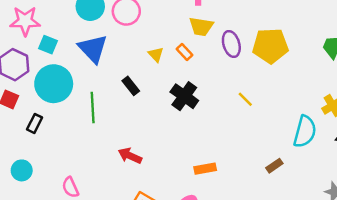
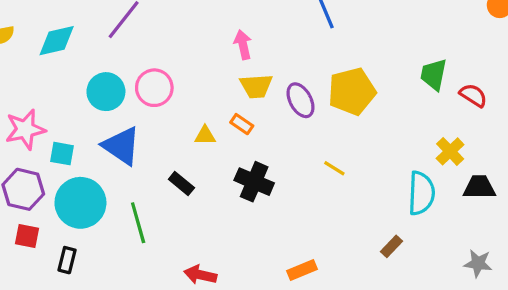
yellow triangle: (156, 54) -> (205, 135), turned -35

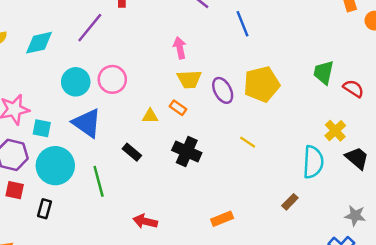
black trapezoid: (479, 187) -> (357, 158), turned 40

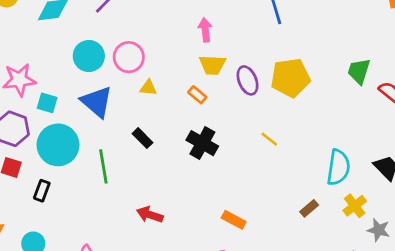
yellow triangle: (150, 116) -> (148, 88), moved
yellow cross: (335, 131) -> (355, 206), moved
orange rectangle: (222, 219) -> (234, 220), turned 45

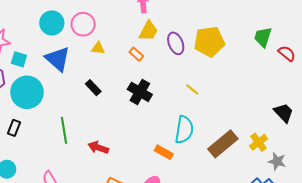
yellow trapezoid: (212, 65) -> (148, 31), turned -65
green line: (103, 166) -> (64, 130), moved
cyan semicircle: (338, 167) -> (184, 130), moved
brown rectangle: (309, 208) -> (223, 144), size x2.0

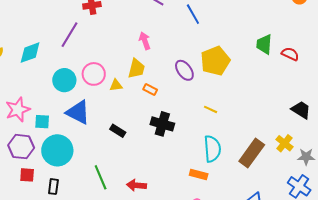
yellow trapezoid: (148, 31) -> (136, 69), moved
yellow triangle: (98, 48) -> (116, 85), moved

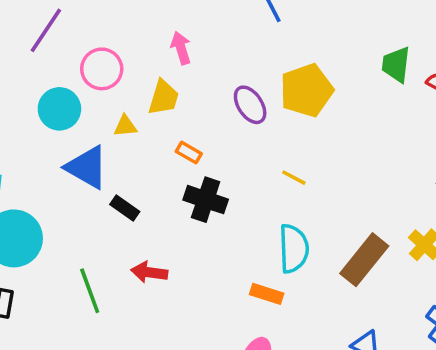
pink circle: (94, 74) -> (102, 69), moved
cyan circle: (64, 80) -> (59, 109), moved
orange rectangle: (150, 90) -> (189, 153), moved
blue triangle: (78, 112) -> (87, 167), moved
red arrow: (136, 185) -> (149, 272), moved

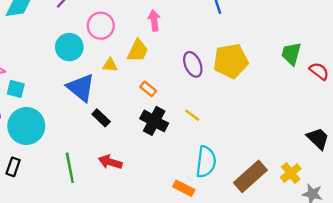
yellow line: (294, 178) -> (192, 115), moved

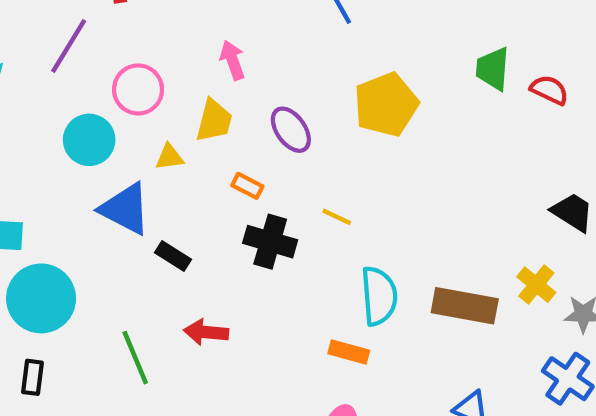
purple ellipse: (193, 64) -> (291, 130), moved
brown rectangle: (250, 176) -> (465, 306), turned 64

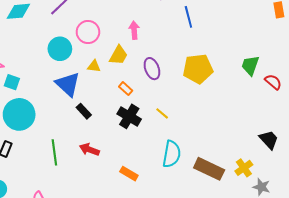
orange rectangle: (349, 352) -> (129, 174), moved

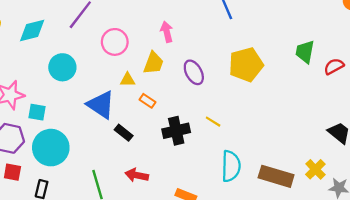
cyan circle: (60, 49) -> (62, 67), moved
red semicircle: (273, 82) -> (334, 66), turned -60
orange rectangle: (126, 89) -> (147, 101), moved
black cross: (129, 116) -> (176, 131), turned -35

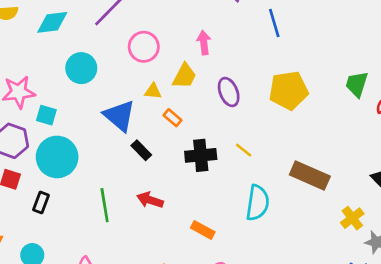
brown rectangle: (276, 176) -> (310, 176), moved

